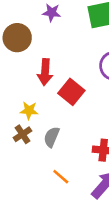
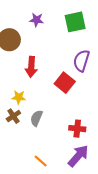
red square: (71, 92) -> (65, 83), moved
orange line: (61, 177) -> (41, 161), moved

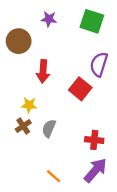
green square: (75, 22) -> (92, 21), turned 30

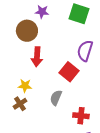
brown circle: (19, 41) -> (27, 31), moved
gray semicircle: (49, 128) -> (56, 98), moved

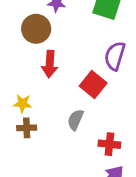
yellow star: (25, 86) -> (23, 103), moved
brown cross: (20, 104) -> (27, 128), turned 32

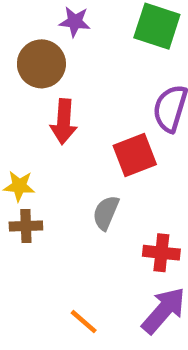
red square: (93, 84) -> (135, 155), turned 30

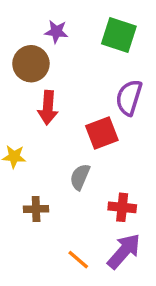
brown cross: (26, 226) -> (36, 209), moved
orange line: (84, 322) -> (78, 260), moved

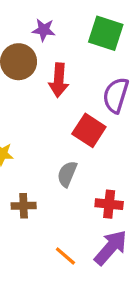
red arrow: (48, 108) -> (59, 80), moved
red square: (102, 133) -> (89, 130), turned -36

